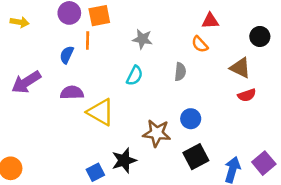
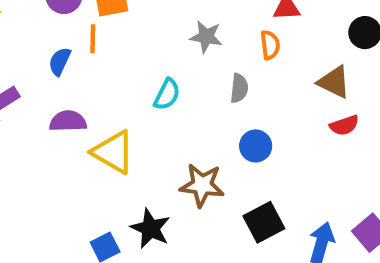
gray star: (142, 39) -> (206, 37), moved
orange semicircle: (200, 44) -> (270, 45), turned -144
blue circle: (191, 119) -> (256, 146), moved
black star: (124, 160) -> (150, 228), turned -30

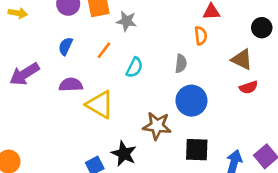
gray star: (206, 37) -> (127, 21), moved
orange line: (93, 39) -> (104, 50), moved, turned 36
blue circle: (256, 146) -> (191, 101), size x1.5
black square: (264, 222) -> (197, 150), turned 30

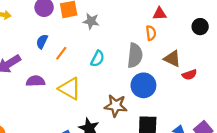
orange line: (104, 50) -> (61, 53), moved
brown triangle: (242, 60) -> (172, 59), moved
gray semicircle: (181, 63) -> (135, 55), size x1.6
purple semicircle: (71, 85) -> (36, 81), moved

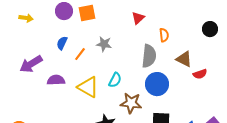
red triangle: (159, 14) -> (138, 18), moved, turned -40
gray star: (91, 21) -> (104, 44), moved
cyan semicircle: (97, 59) -> (115, 80), moved

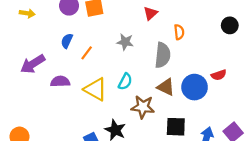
gray star: (104, 44) -> (125, 42), moved
brown triangle: (184, 59) -> (166, 87), moved
blue circle: (157, 84) -> (195, 87), moved

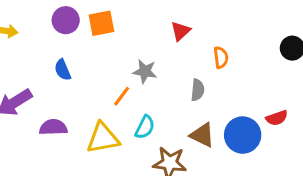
blue semicircle: (67, 41) -> (63, 70), turned -48
orange line: (87, 53) -> (122, 96), moved
gray semicircle: (163, 55) -> (198, 90), size x0.6
yellow triangle: (95, 89) -> (103, 138), turned -40

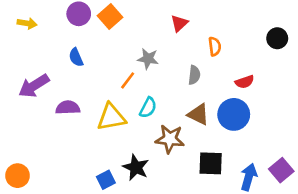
orange square: (101, 23) -> (110, 17), turned -30
red semicircle: (277, 118) -> (245, 82), moved

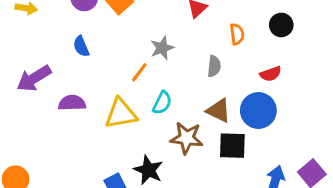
black circle: (277, 38) -> (281, 25), moved
gray star: (148, 59) -> (162, 48), turned -30
black square: (211, 163) -> (232, 146), moved

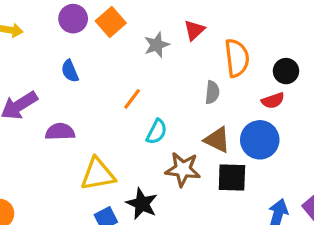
black circle: (281, 25) -> (286, 71), moved
orange semicircle: (237, 34) -> (237, 58), size x1.6
gray star: (162, 48) -> (157, 45), moved
yellow triangle: (121, 114) -> (98, 174), moved

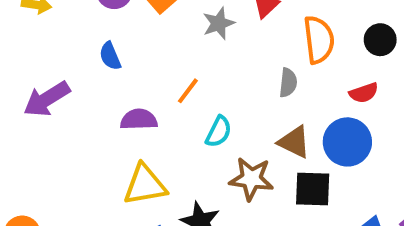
black circle: (286, 71) -> (380, 40), moved
purple semicircle: (60, 132) -> (139, 119), moved

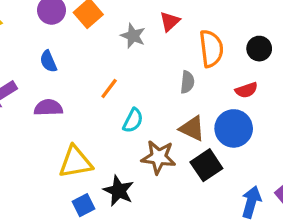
gray star: (219, 23) -> (133, 36), turned -30
purple semicircle: (139, 119) -> (48, 108), moved
black square: (313, 189) -> (206, 165), turned -36

